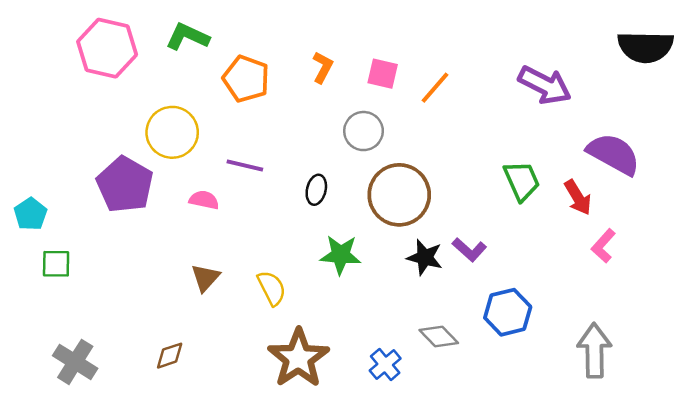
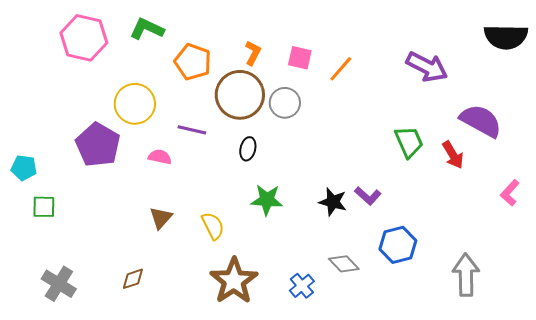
brown circle: (399, 195) -> (240, 95), moved
cyan pentagon: (31, 214) -> (24, 168), turned -30
pink L-shape: (603, 246) -> (510, 193), moved

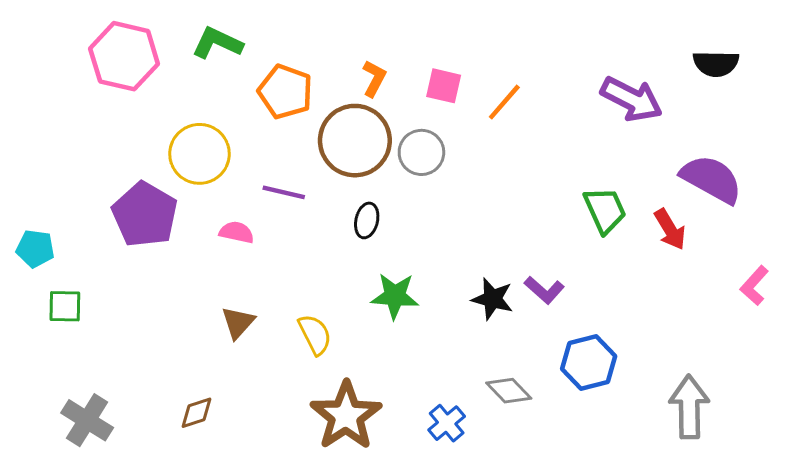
black semicircle: (506, 37) -> (716, 64), moved, size x0.7

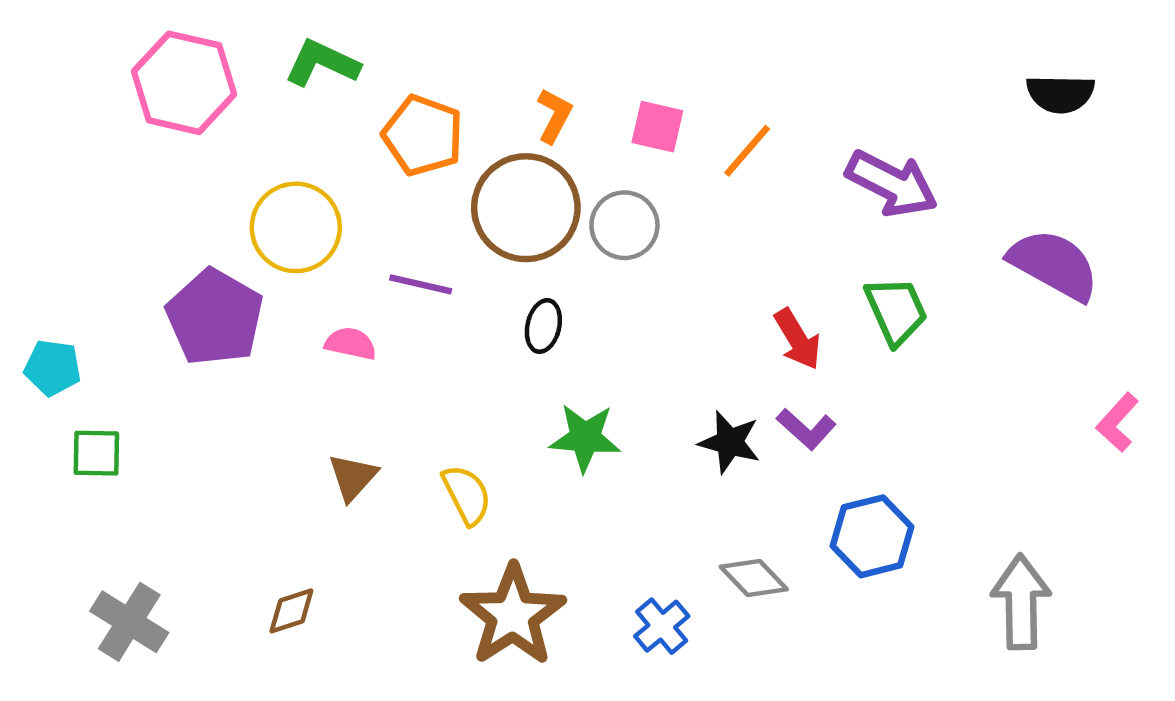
purple arrow: (632, 99) -> (892, 184), moved
red arrow: (670, 229) -> (798, 339), moved

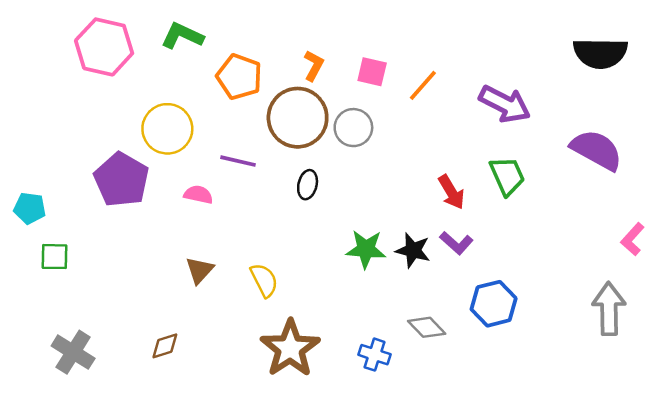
black semicircle: (1060, 94) -> (600, 53), size x1.4
green star: (585, 438) -> (366, 249), moved
gray arrow: (1021, 602) -> (609, 309), moved
blue cross: (662, 626) -> (375, 355), turned -32

